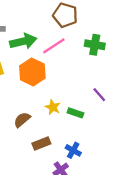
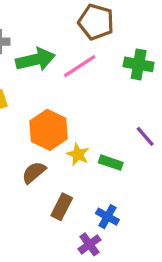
orange hexagon: (32, 72) -> (49, 130), moved
brown rectangle: (41, 144) -> (62, 207), turned -42

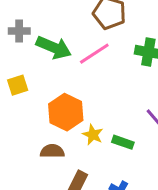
green arrow: (35, 60) -> (54, 48), turned 36
brown semicircle: (34, 172) -> (52, 151), turned 40

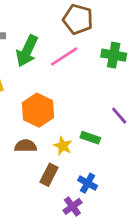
green arrow: (54, 48) -> (27, 51), turned 92
yellow star: (93, 135) -> (63, 146), moved

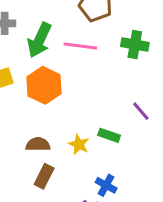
pink line: (64, 56) -> (80, 46), turned 40
orange hexagon: (38, 110) -> (44, 85), moved
brown rectangle: (49, 175) -> (44, 176), moved

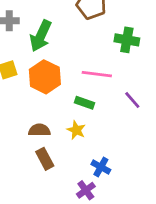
pink line: (80, 46) -> (97, 74), moved
green rectangle: (109, 135) -> (84, 103), moved
brown rectangle: (44, 176) -> (45, 159), turned -55

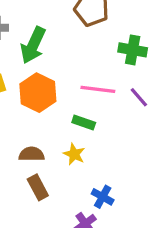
purple line: (132, 100) -> (139, 97), moved

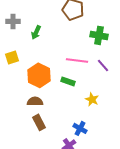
green arrow: (33, 45) -> (36, 32), size x0.6
orange hexagon: (38, 93) -> (39, 75), moved
yellow star: (74, 154) -> (92, 99), moved

